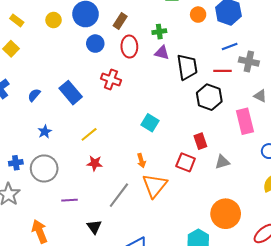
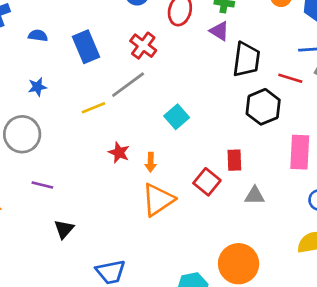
blue semicircle: (34, 95) -> (38, 36), turned 40
red star: (95, 163) -> (119, 153), moved
gray line: (119, 195) -> (128, 85), moved

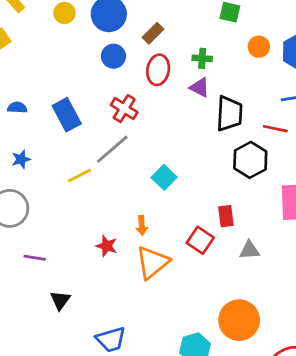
red star: (119, 153) -> (107, 246), moved

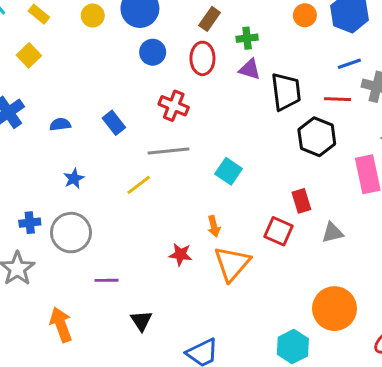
brown rectangle: (153, 33) -> (210, 19), moved
blue rectangle: (67, 115) -> (114, 123), size x0.7
gray line: (112, 149) -> (169, 151), turned 45

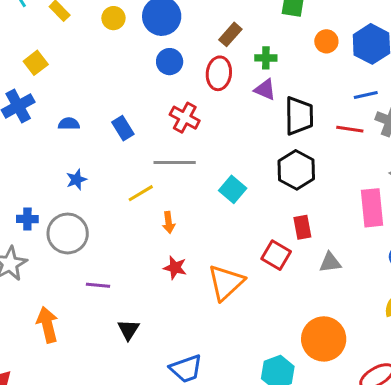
yellow square: (29, 55) -> (36, 63), moved
black hexagon: (317, 137) -> (296, 170), moved
orange arrow: (214, 226) -> (169, 222), moved

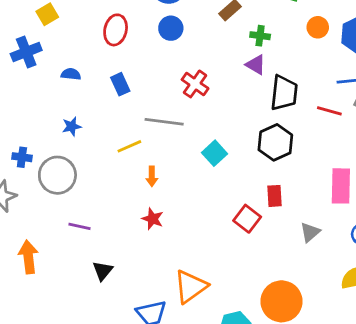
red ellipse: (219, 73) -> (116, 30), moved
red cross: (185, 118) -> (195, 84), moved
gray triangle: (330, 262) -> (310, 232), moved, turned -40
orange triangle: (226, 282) -> (191, 287), moved

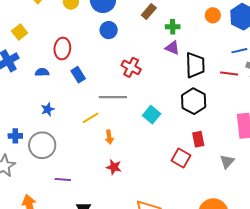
red ellipse: (116, 30) -> (62, 48), moved

